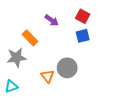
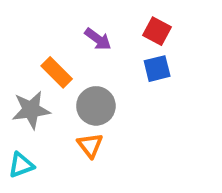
gray circle: (67, 68) -> (96, 106), moved

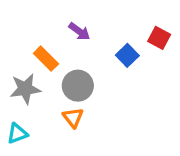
red square: (157, 31) -> (159, 38), moved
blue square: (157, 69) -> (127, 55), turned -30

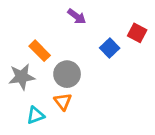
purple arrow: (79, 31) -> (77, 16), moved
cyan triangle: (17, 133) -> (35, 115), moved

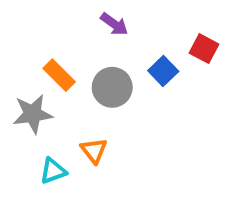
gray circle: (67, 74) -> (112, 87), moved

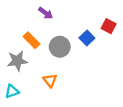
purple arrow: (114, 24) -> (46, 13), moved
cyan triangle: (53, 171) -> (12, 91), moved

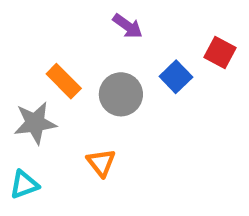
purple arrow: (46, 13) -> (128, 26), moved

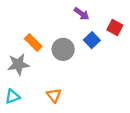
purple arrow: (128, 26) -> (82, 14), moved
orange triangle: (101, 163) -> (54, 95), moved

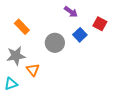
orange rectangle: (33, 42) -> (22, 27), moved
orange triangle: (54, 95) -> (33, 70), moved

